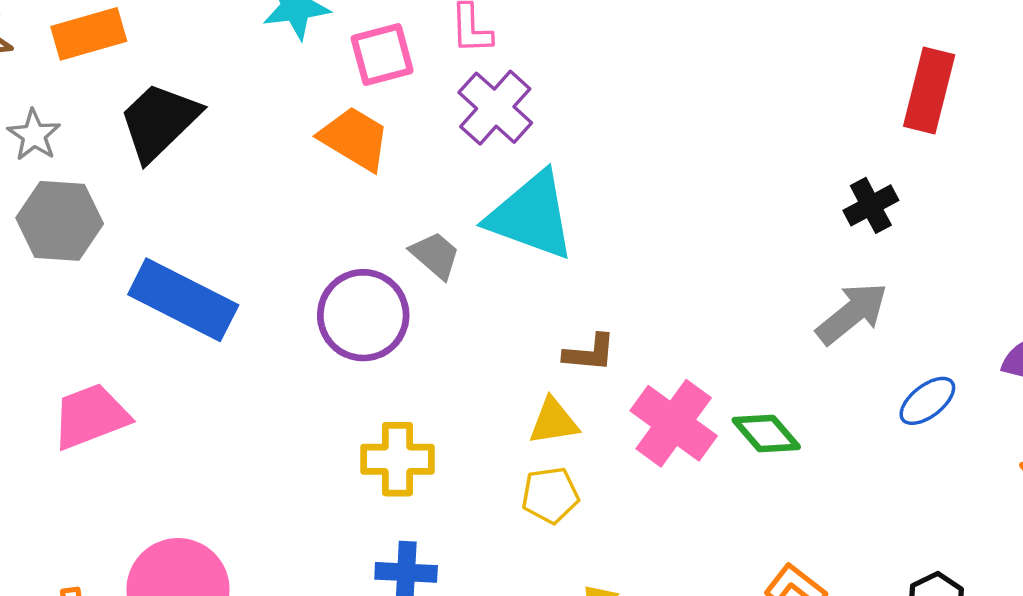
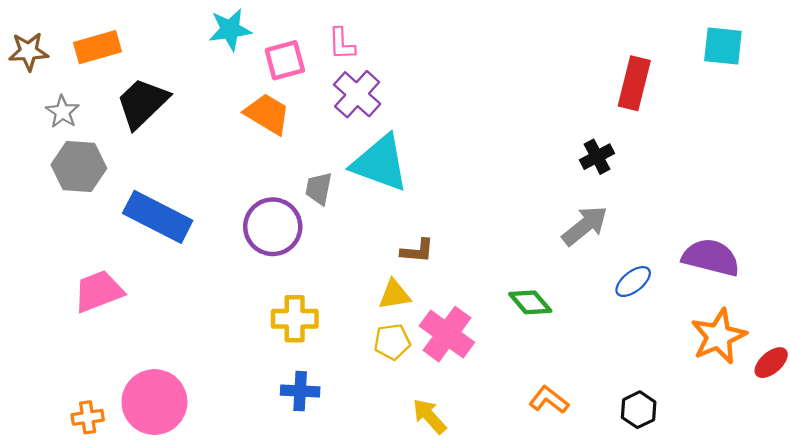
gray trapezoid: (435, 255) -> (319, 188), turned -120
pink cross: (674, 423) -> (447, 334), moved

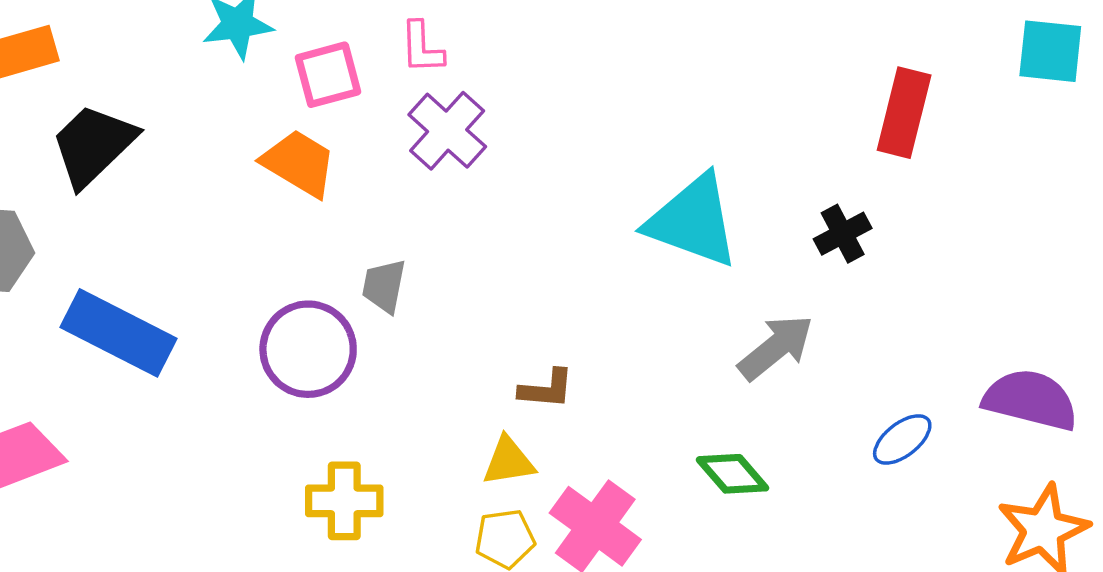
cyan triangle: (380, 163) -> (693, 221), moved
gray arrow: (585, 226) -> (776, 347), moved

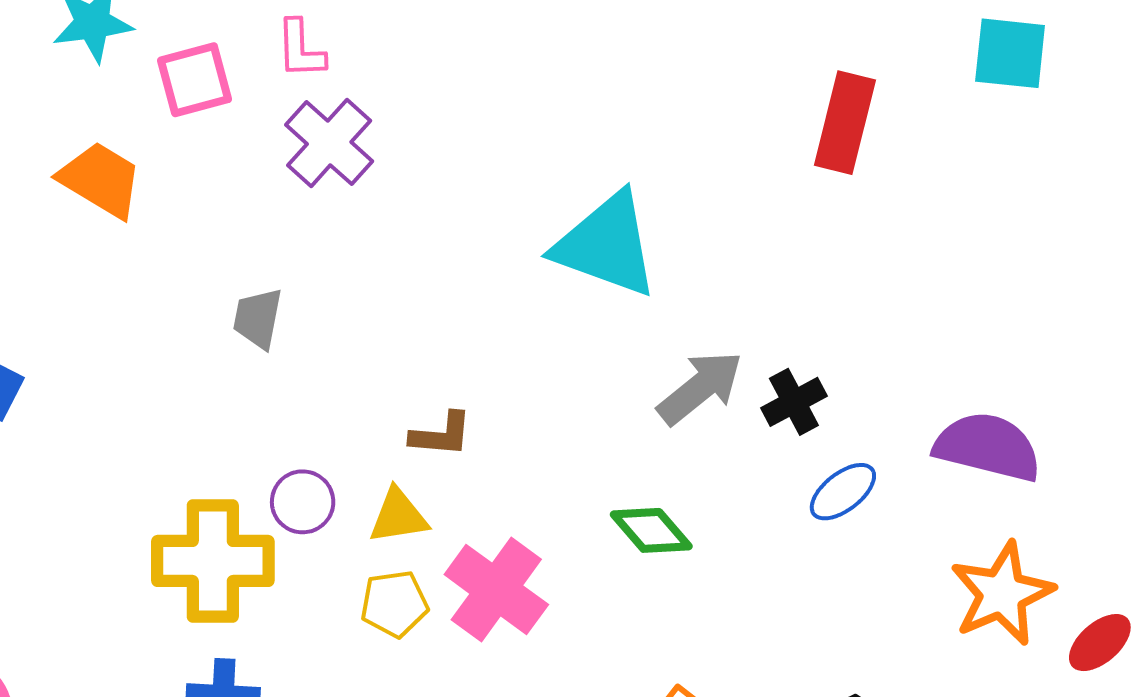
orange trapezoid: (299, 163) -> (101, 180), moved
black cross: (843, 234) -> (794, 402), moved
purple circle: (308, 349) -> (303, 502), moved, size x0.6
yellow cross: (344, 501) -> (213, 561), size x1.4

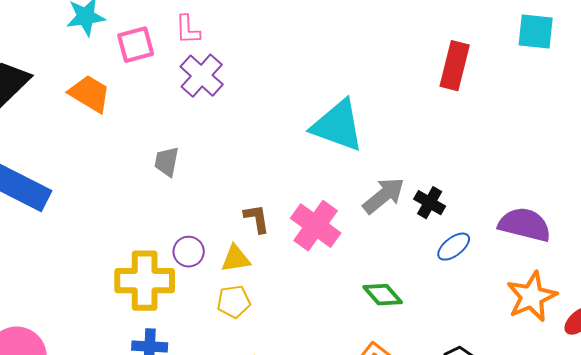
black cross: (794, 402) -> (430, 203), turned -32
brown L-shape: (441, 435) -> (257, 219), turned -104
green diamond: (651, 530) -> (383, 295), moved
pink cross: (496, 590) -> (316, 226), moved

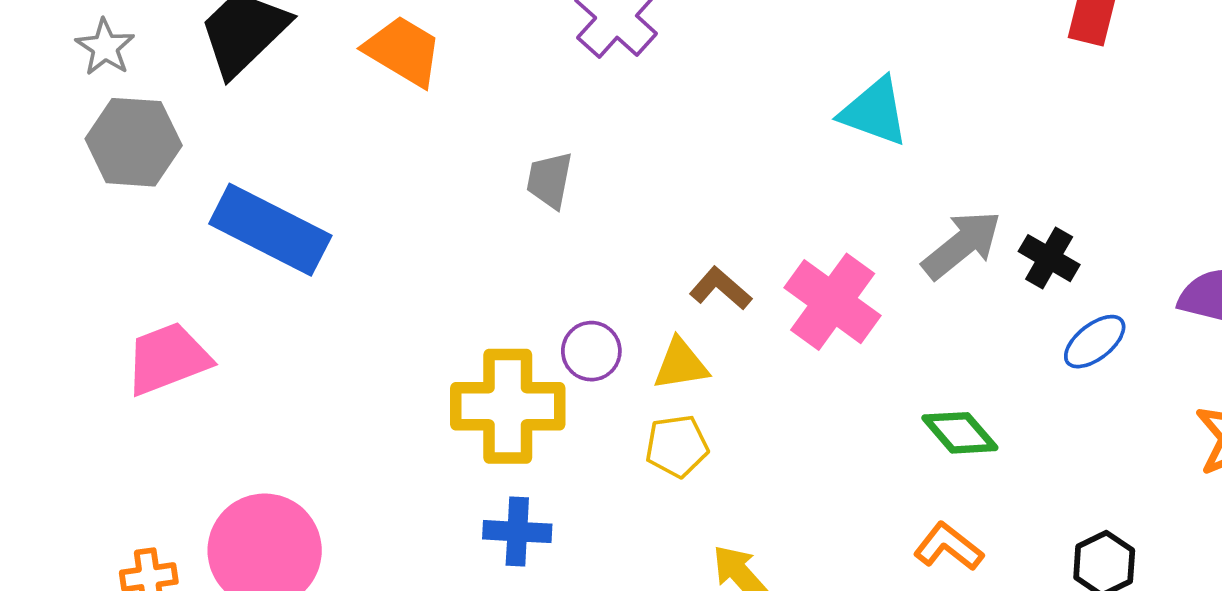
cyan triangle: (338, 126) -> (874, 112), size x0.7
brown L-shape: (257, 219) -> (721, 288), turned -40

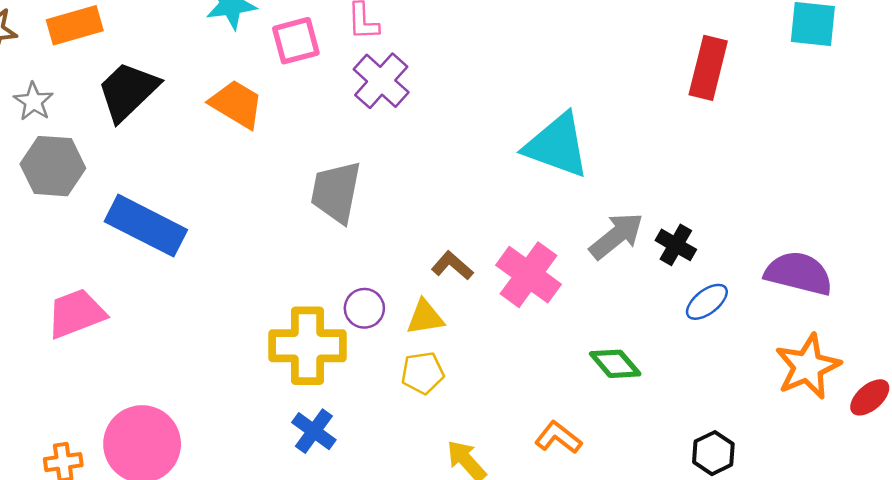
cyan triangle: (874, 112) -> (557, 145), size x1.4
gray trapezoid: (550, 180) -> (336, 192), size x1.6
blue cross: (517, 532) -> (314, 431), turned 33
orange L-shape: (948, 547) -> (558, 438), moved

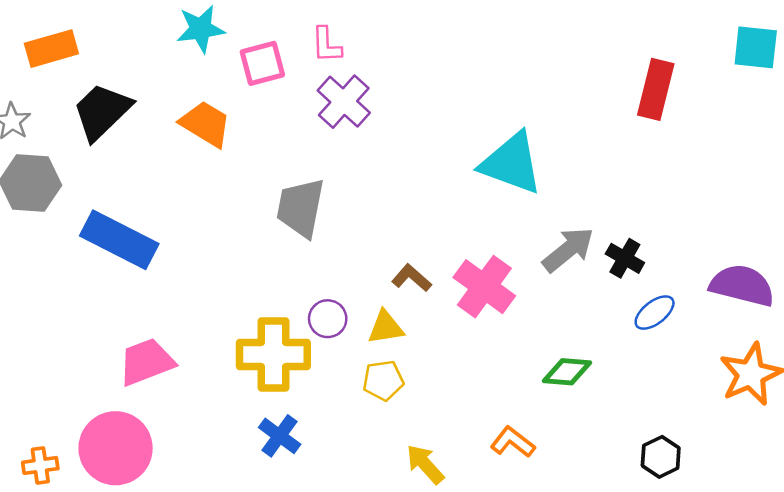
pink trapezoid: (76, 313) -> (146, 362), moved
green diamond: (615, 364) -> (567, 372), turned -45

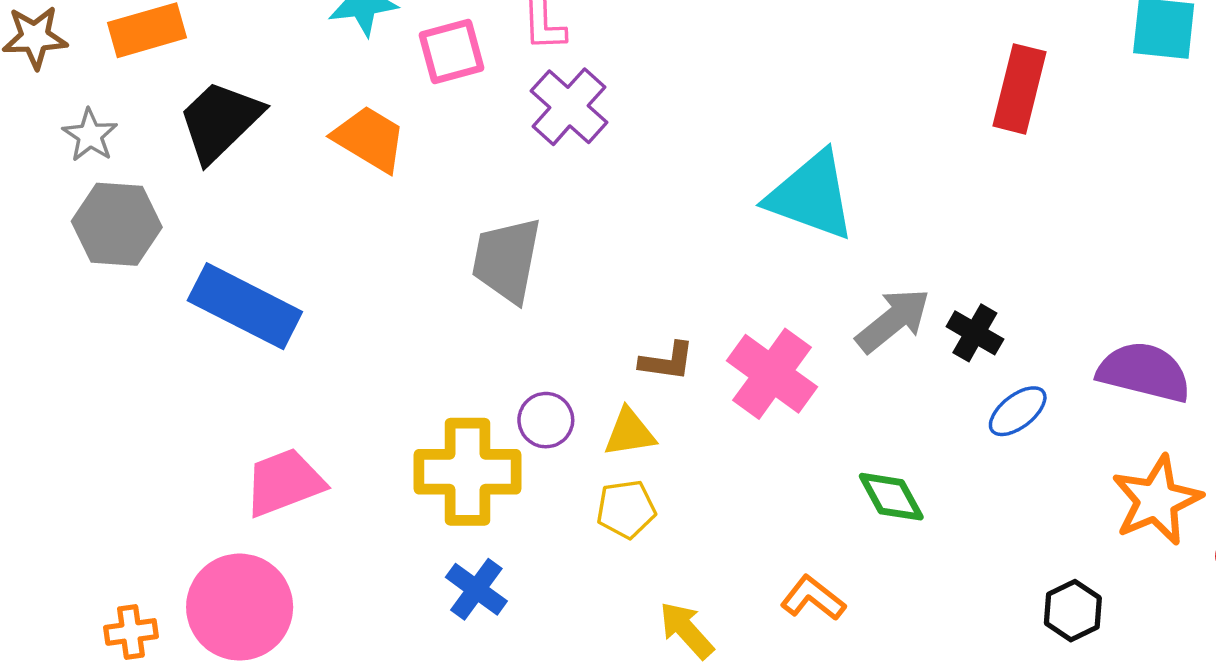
brown L-shape: (412, 278) -> (667, 361), turned 147
green diamond: (567, 372) -> (891, 497), turned 57
black hexagon: (661, 457) -> (1073, 611), moved

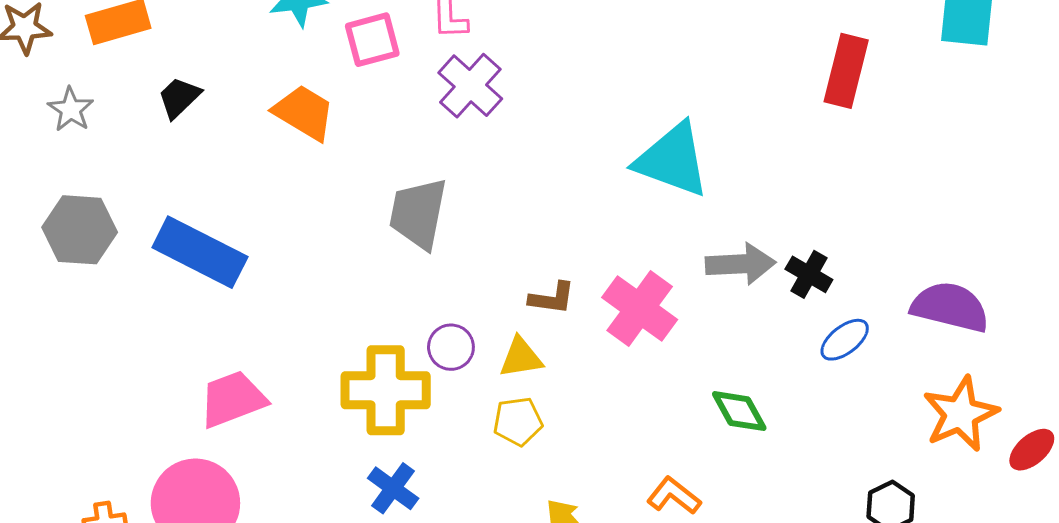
black trapezoid: (220, 121) -> (179, 98), size x0.6
gray hexagon: (117, 224) -> (80, 230), moved
gray arrow: (893, 320) -> (741, 264), turned 36

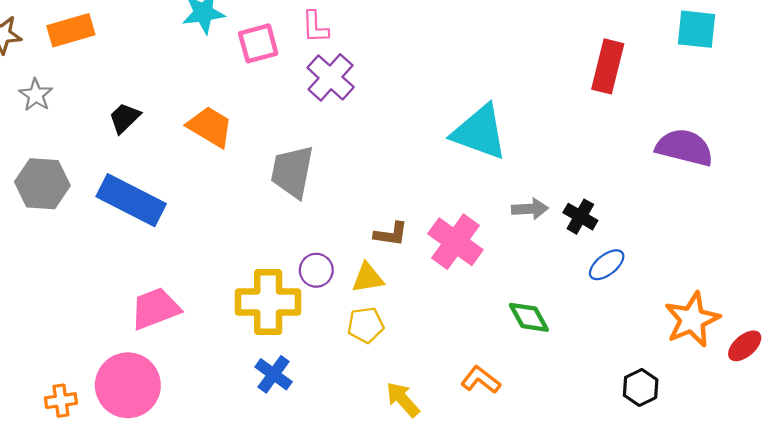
black trapezoid: (179, 98) -> (125, 118), moved
orange trapezoid: (304, 112) -> (210, 127), moved
gray arrow: (741, 264) -> (530, 209), size x0.7
purple semicircle: (950, 307) -> (684, 148), moved

